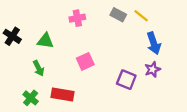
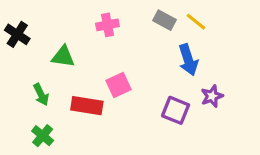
black cross: (12, 36) -> (17, 34), moved
blue arrow: (154, 43) -> (188, 60), moved
green arrow: (39, 68) -> (41, 95), moved
red rectangle: (62, 94) -> (87, 106), moved

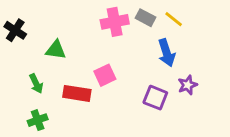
pink cross: (107, 25) -> (115, 22), moved, size x1.4
green cross: (43, 136) -> (38, 120), turned 30

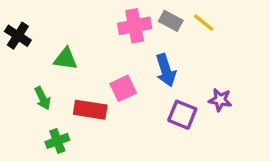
blue arrow: (167, 53) -> (166, 70), moved
purple star: (188, 85) -> (220, 100), turned 30
green cross: (38, 120) -> (57, 141), moved

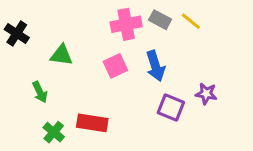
pink square: (123, 88) -> (115, 66), moved
red rectangle: (90, 110) -> (92, 123), moved
green cross: (57, 141) -> (54, 132), turned -30

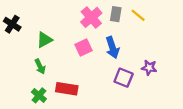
gray rectangle: (160, 20) -> (116, 14), turned 72
pink cross: (126, 24) -> (91, 17), turned -30
green triangle: (61, 55) -> (44, 40), turned -36
green arrow: (40, 92) -> (40, 66), moved

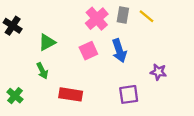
purple square: (124, 78) -> (129, 94), moved, turned -30
green cross: (39, 95) -> (15, 96), moved

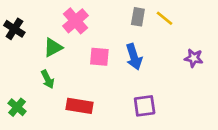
pink cross: (97, 19) -> (75, 21), moved
pink square: (88, 51) -> (99, 57), turned 30
purple star: (158, 72) -> (194, 58), moved

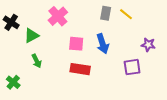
green triangle: (53, 47) -> (31, 36), moved
red rectangle: (79, 106) -> (80, 69), moved
purple square: (145, 106) -> (132, 67), moved

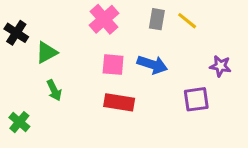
pink cross: (58, 16) -> (104, 19), moved
blue arrow: (103, 44) -> (152, 65), turned -54

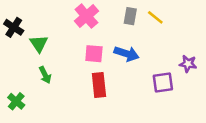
green triangle: (47, 52) -> (39, 44), turned -36
purple star: (220, 66) -> (188, 64), moved
red rectangle: (119, 102) -> (99, 85), turned 75

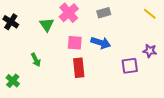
gray rectangle: (130, 16) -> (104, 13), turned 64
yellow line: (155, 17) -> (150, 14), moved
green triangle: (39, 44) -> (47, 25), moved

